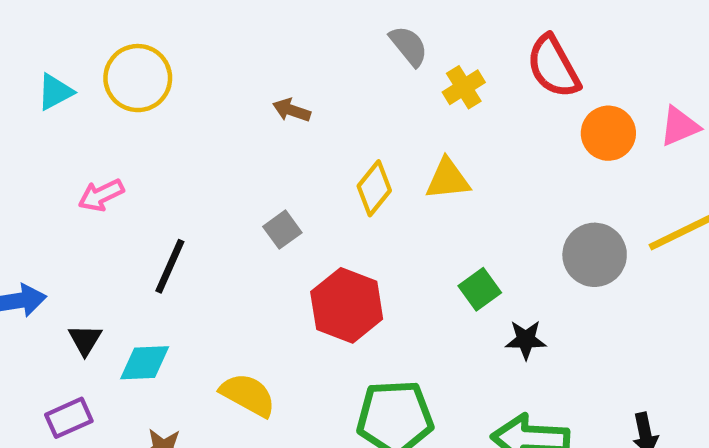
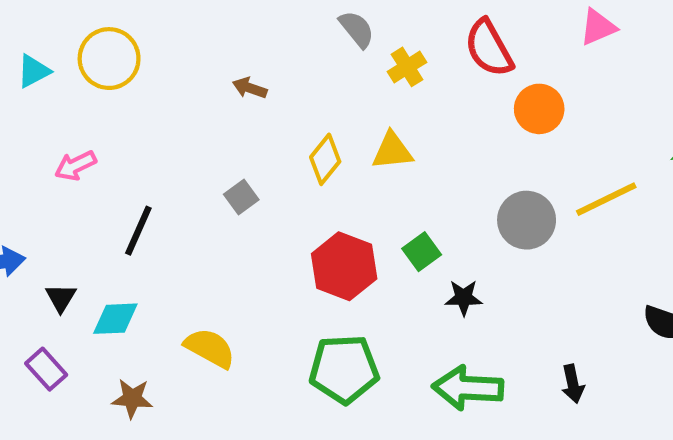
pink triangle: (680, 126) -> (598, 27), moved
red hexagon: (347, 305) -> (344, 266), moved
purple rectangle: (69, 418) -> (46, 369), turned 72

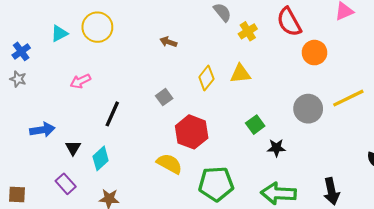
red hexagon: (344, 266) -> (192, 132), moved
cyan diamond: (115, 319) -> (101, 158), turned -40
yellow semicircle: (210, 348) -> (169, 164), moved
black arrow: (573, 384) -> (331, 191), size x1.4

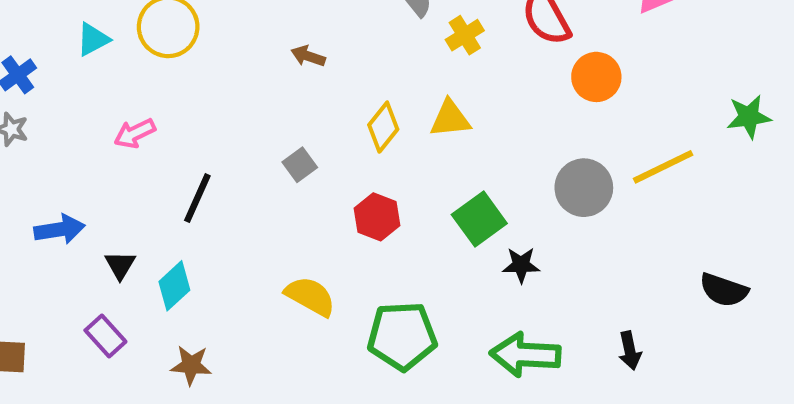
green square: (255, 125) -> (479, 219), size x1.4
red hexagon: (192, 132) -> (377, 217), moved, size x0.7
black arrow: (331, 191) -> (630, 351), size x0.7

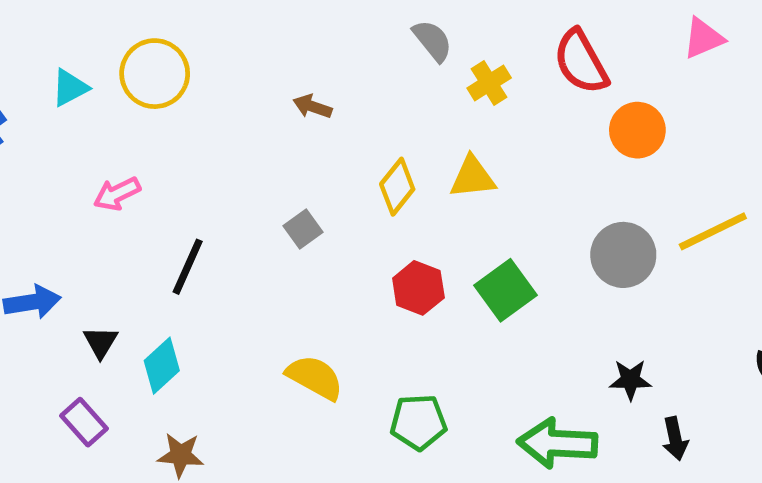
red hexagon: (377, 217) -> (418, 288), moved
black star: (521, 265) -> (630, 380), moved
green pentagon: (402, 336) -> (418, 422), size x0.7

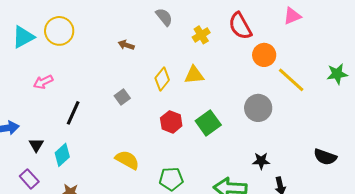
gray semicircle: (433, 41) -> (164, 17), moved
cyan triangle: (70, 88) -> (23, 37), size x1.4
yellow line: (713, 231) -> (291, 80), moved, turned 68

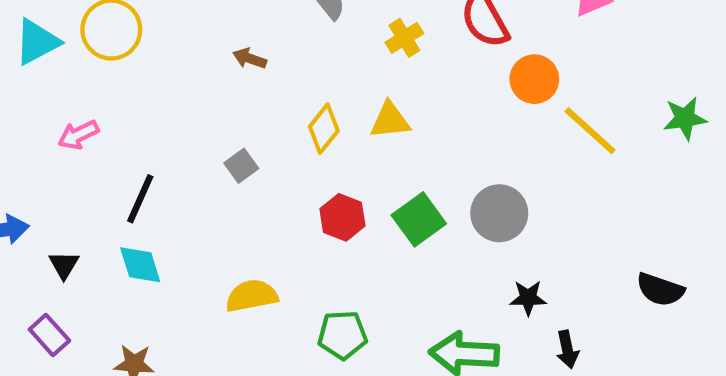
gray circle: (258, 108) -> (499, 213), moved
cyan diamond: (62, 155) -> (140, 265), moved, turned -65
yellow semicircle: (127, 160) -> (252, 296), turned -40

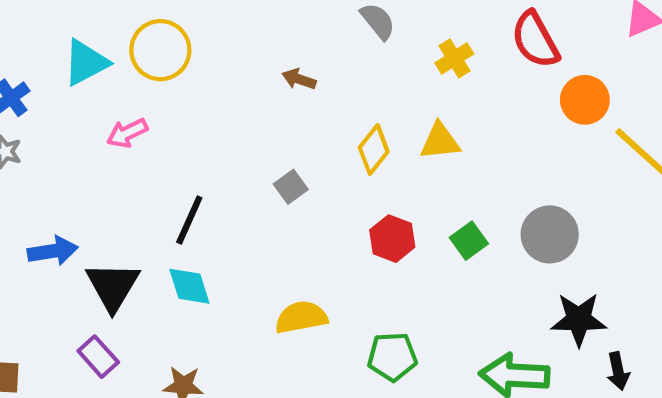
pink arrow: (78, 135) -> (127, 133), moved
green square: (419, 219) -> (469, 241), size x0.7
black triangle: (64, 265) -> (113, 286), size x1.8
black star: (528, 298) -> (579, 319), size x1.5

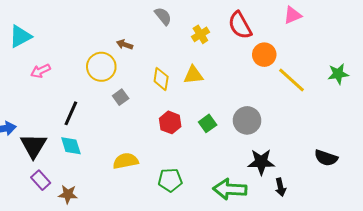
yellow circle: (160, 50) -> (101, 67), moved
yellow diamond: (374, 150) -> (161, 79), turned -30
purple rectangle: (98, 357) -> (41, 180), moved

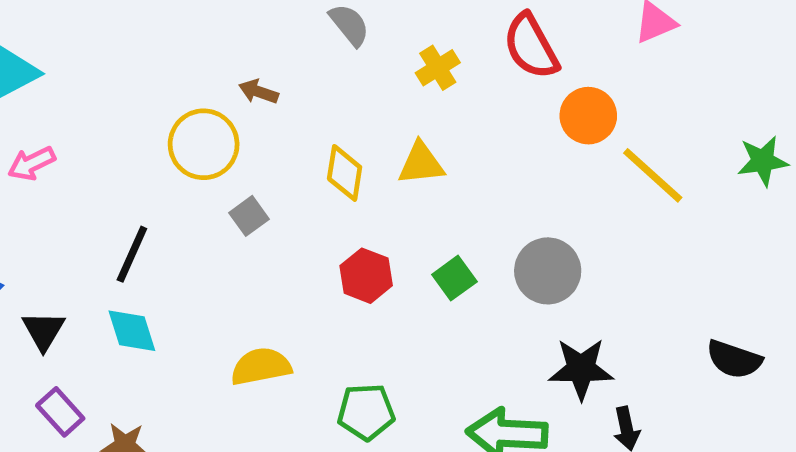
pink arrow: (41, 71) -> (32, 163), moved
black triangle: (33, 146) -> (44, 331), size x0.7

